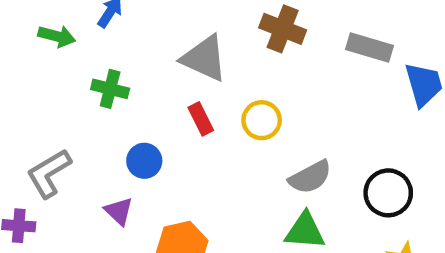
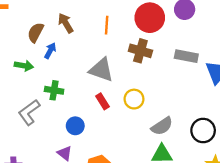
gray L-shape: (49, 173) -> (29, 112), moved

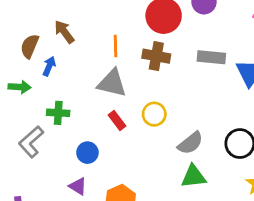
orange line: (107, 25) -> (116, 46), moved

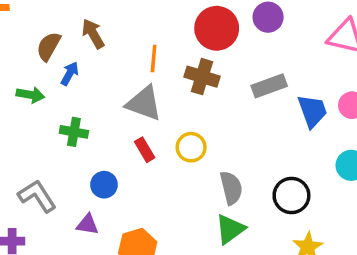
gray rectangle: (211, 57) -> (269, 86), turned -32
gray L-shape: (31, 142) -> (37, 196), moved, turned 92
gray semicircle: (190, 143) -> (231, 188), turned -72
green triangle: (193, 176) -> (230, 229), turned -36
purple triangle: (78, 186) -> (87, 224), turned -30

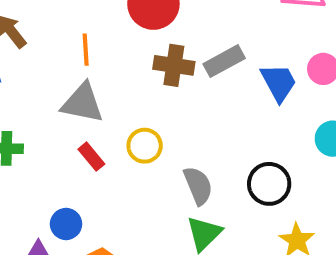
brown cross: (202, 77) -> (174, 65), moved
blue circle: (104, 185) -> (66, 224), moved

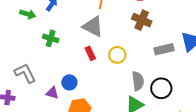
gray rectangle: (224, 61) -> (164, 49), moved
black circle: (269, 184) -> (161, 88), moved

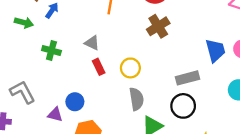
brown cross: (142, 20) -> (158, 26), turned 36
gray triangle: (93, 26) -> (92, 43), moved, size x0.6
gray rectangle: (164, 49) -> (187, 78), moved
gray semicircle: (138, 81) -> (136, 99), moved

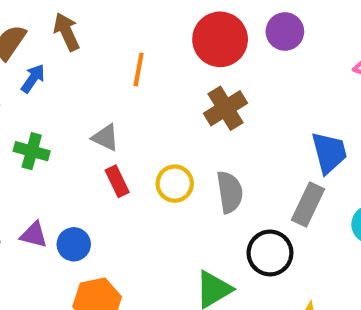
gray rectangle: (187, 78) -> (308, 205), moved, turned -50
gray semicircle: (136, 99) -> (230, 192), moved
purple triangle: (55, 114) -> (34, 235), moved

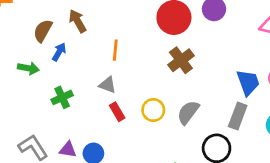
orange line: (139, 69) -> (115, 50), moved
green cross: (32, 151) -> (62, 97), turned -35
gray semicircle: (230, 192) -> (188, 112), turned -130

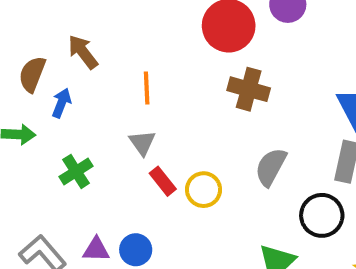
brown cross: (181, 60) -> (249, 89), turned -30
gray triangle: (108, 85) -> (142, 143), turned 42
yellow circle: (153, 110) -> (204, 190), moved

